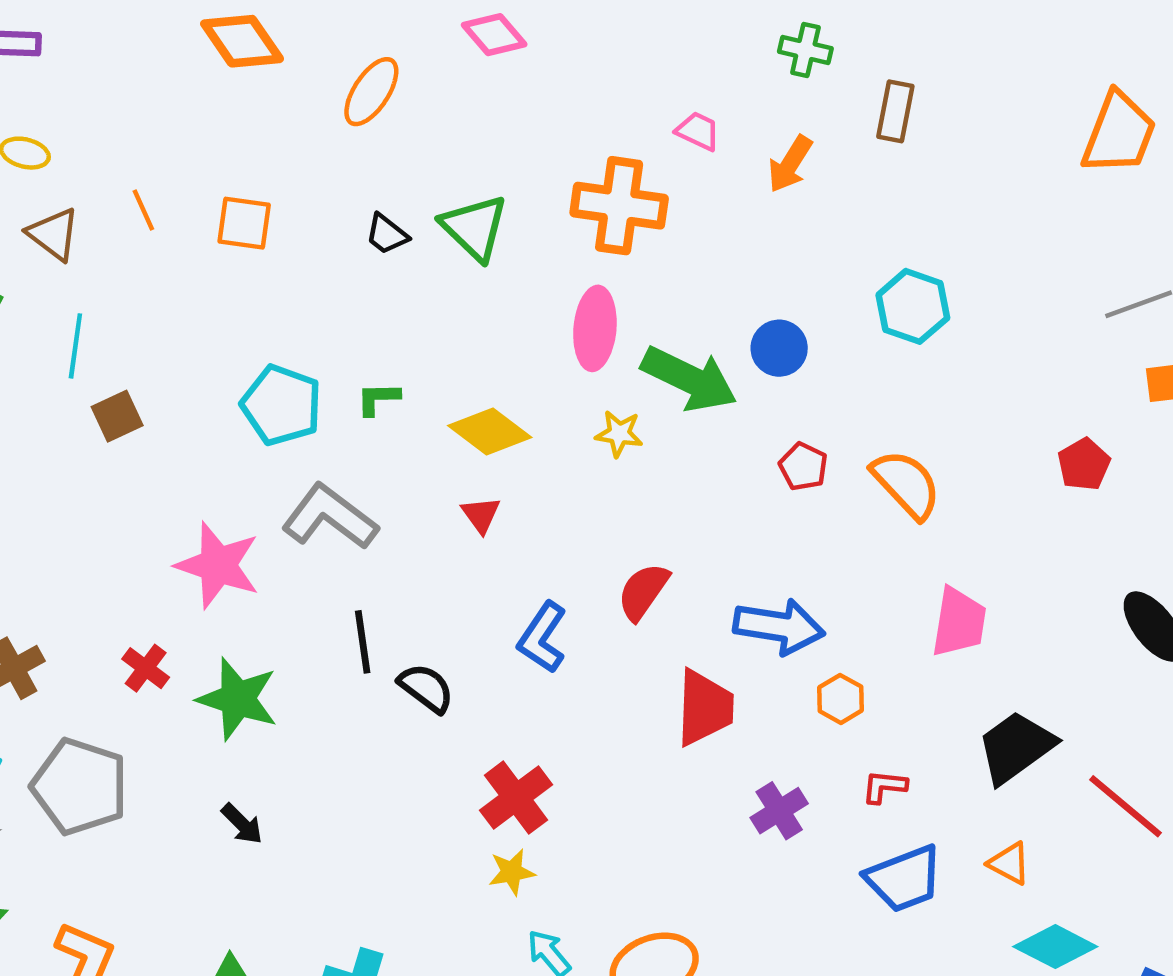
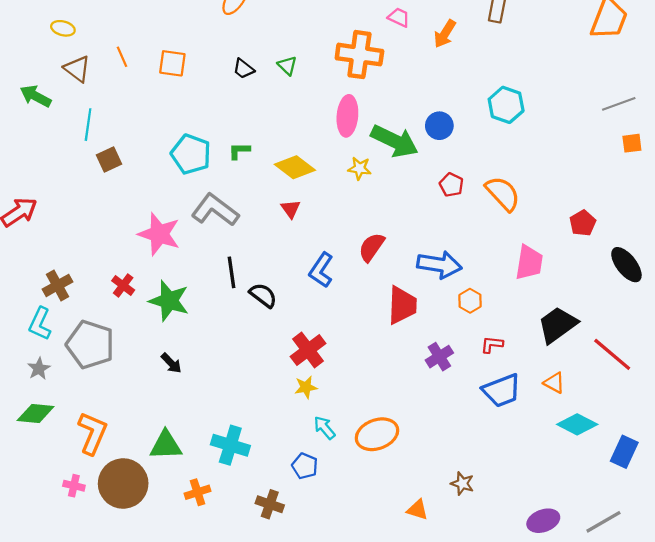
green triangle: (474, 228) -> (287, 66), size x0.6
red pentagon: (1084, 464) -> (583, 223), moved

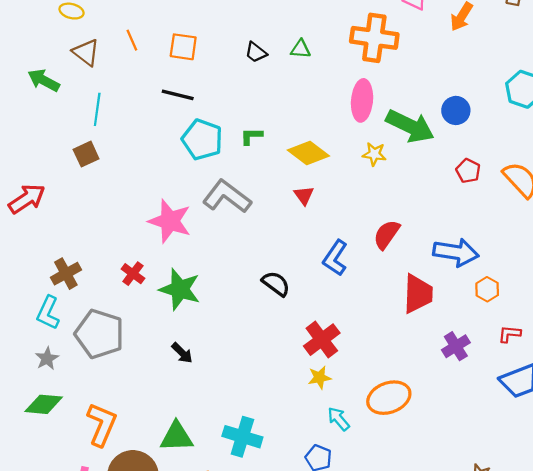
green triangle: (287, 66) -> (301, 49), turned -40
brown square: (109, 160) -> (86, 154), moved
black line: (231, 272) -> (178, 95), moved, turned -68
orange ellipse: (377, 434) -> (389, 398), moved

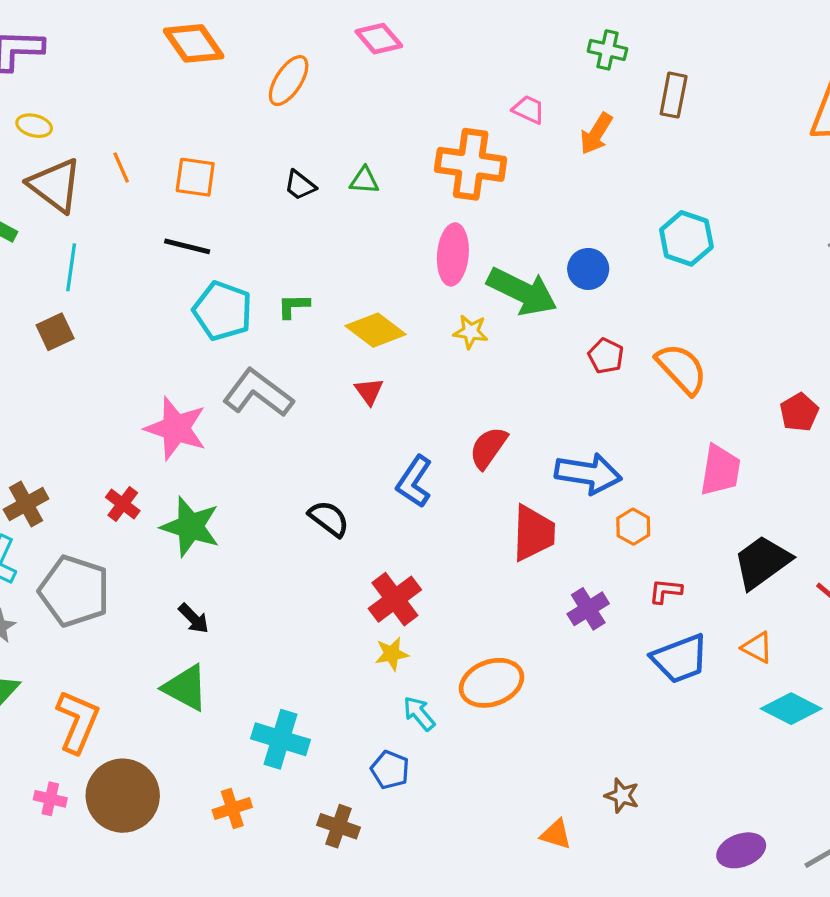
brown triangle: (86, 52) -> (55, 185), size x1.4
green triangle: (177, 437) -> (186, 688), moved, turned 30

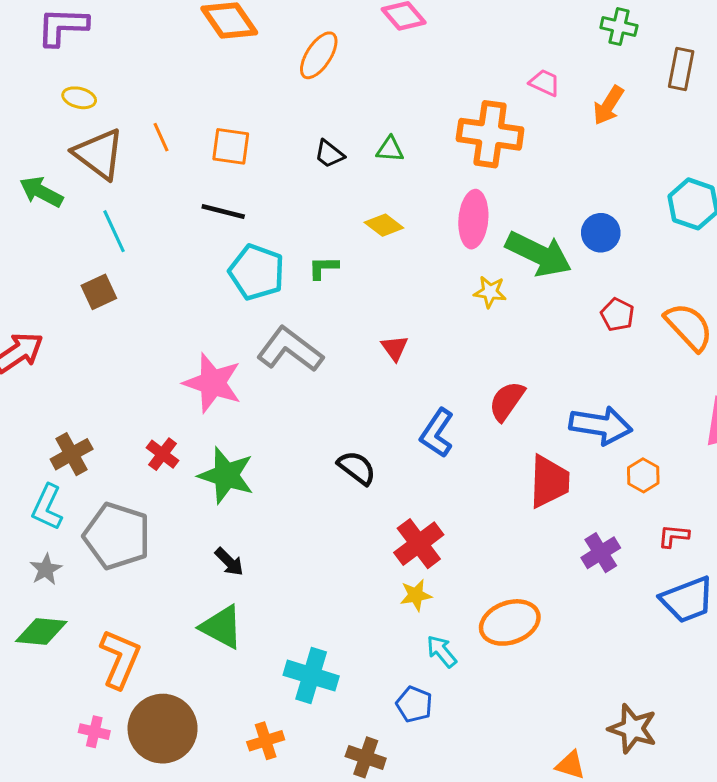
cyan line: (71, 267) -> (114, 231), turned -33
yellow diamond: (376, 330) -> (384, 225), moved, size x0.7
brown star: (622, 796) -> (633, 729), size x1.5

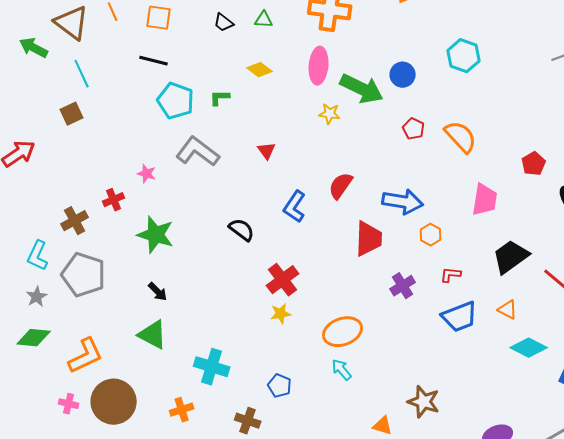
pink star: (213, 383) -> (147, 174), size x0.5
brown cross: (72, 454) -> (75, 221), moved
red cross: (163, 454) -> (114, 200), moved, turned 30
cyan arrow: (442, 651) -> (342, 370), moved
orange L-shape: (120, 659) -> (86, 356), turned 42

